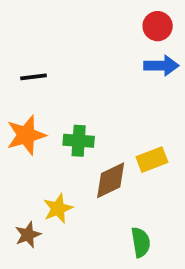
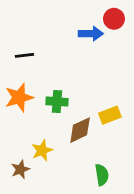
blue arrow: (161, 66) -> (91, 34), moved

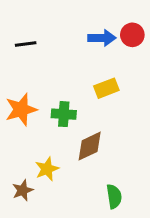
red circle: (114, 19) -> (132, 35), moved
black line: (24, 55) -> (26, 44), moved
yellow rectangle: (110, 115) -> (106, 88), moved

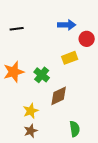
red circle: (132, 35) -> (87, 39), moved
green cross: (64, 114) -> (42, 75), turned 35
brown star: (23, 190) -> (31, 131), moved

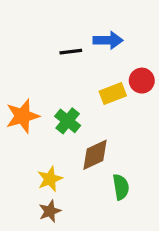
black line: (17, 29) -> (71, 52), moved
red circle: (87, 39) -> (142, 81), moved
green semicircle: (75, 129) -> (121, 187), moved

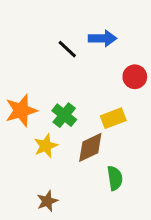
black line: (71, 52) -> (67, 49), turned 50
yellow rectangle: (113, 93) -> (113, 118), moved
yellow star: (50, 179) -> (46, 146), moved

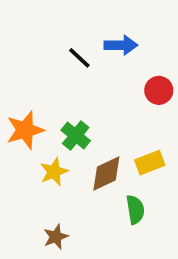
yellow rectangle: (113, 118) -> (150, 163), moved

